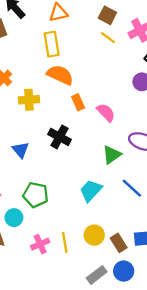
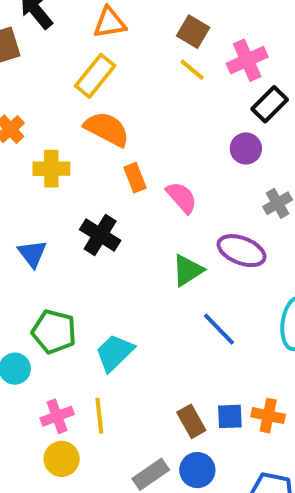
yellow rectangle: (52, 44) -> (95, 76), turned 45
cyan trapezoid: (91, 190) -> (115, 353), moved
yellow circle: (94, 235) -> (62, 459), moved

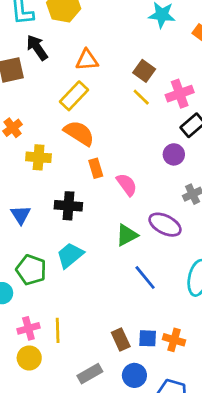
black cross: (100, 235) -> (68, 206), turned -32
cyan trapezoid: (115, 353) -> (70, 255), moved
blue circle: (197, 470) -> (134, 375), moved

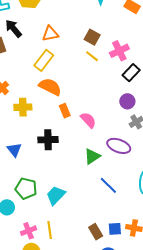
purple circle: (174, 154) -> (127, 101), moved
cyan trapezoid: (70, 255) -> (56, 195), moved

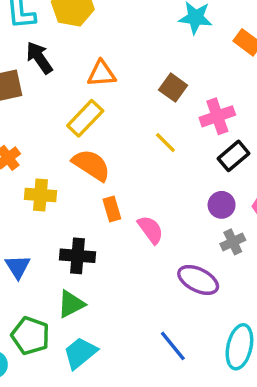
yellow line: (92, 56) -> (165, 143), moved
green triangle: (92, 156) -> (71, 304), moved

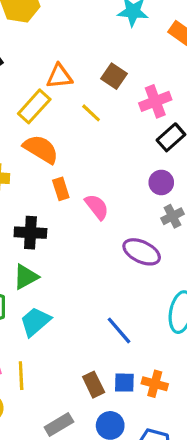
orange triangle: (102, 74) -> (59, 76), moved
yellow line: (165, 143) -> (91, 113), moved
blue line: (173, 346) -> (119, 330), moved

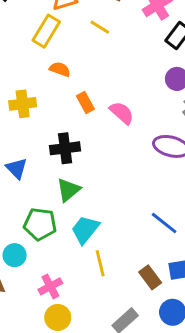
orange semicircle: (41, 149) -> (60, 69), size x0.6
yellow line: (21, 376) -> (100, 263), moved

